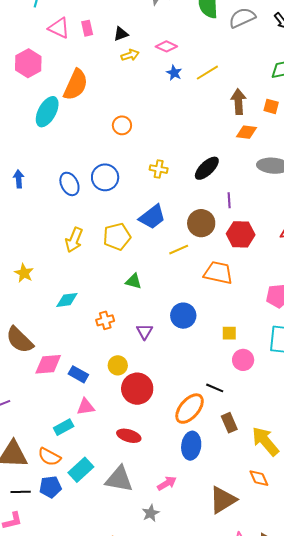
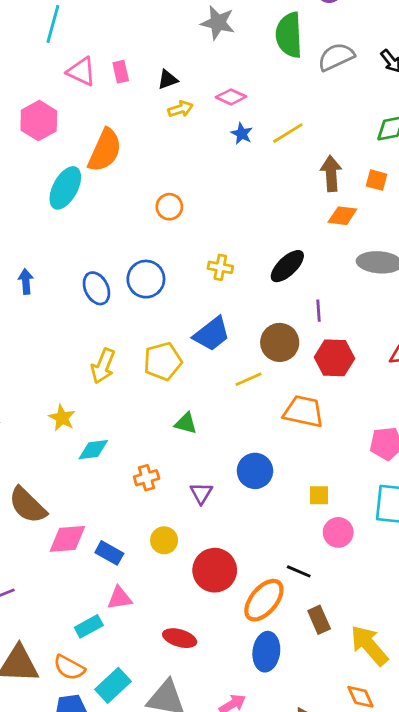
yellow star: (24, 273) -> (62, 418), moved
red circle: (137, 389) -> (215, 570), moved

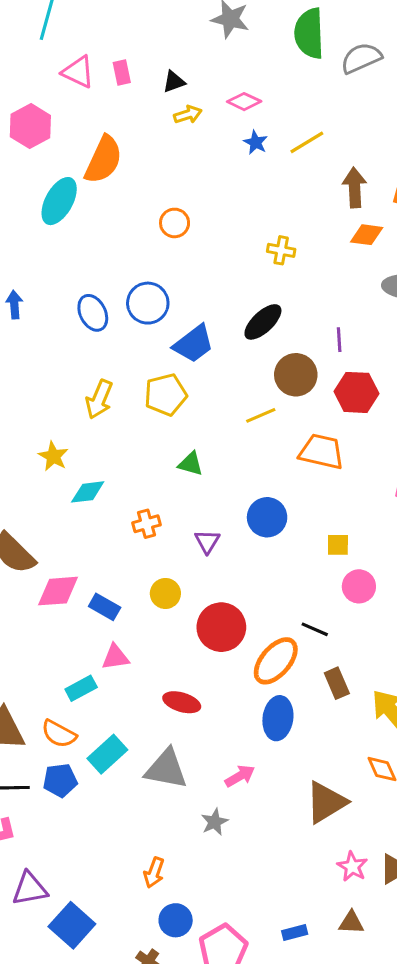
black ellipse: (287, 266) -> (263, 322), moved
yellow cross: (220, 267) -> (281, 250), moved
blue trapezoid: (212, 334) -> (194, 344), moved

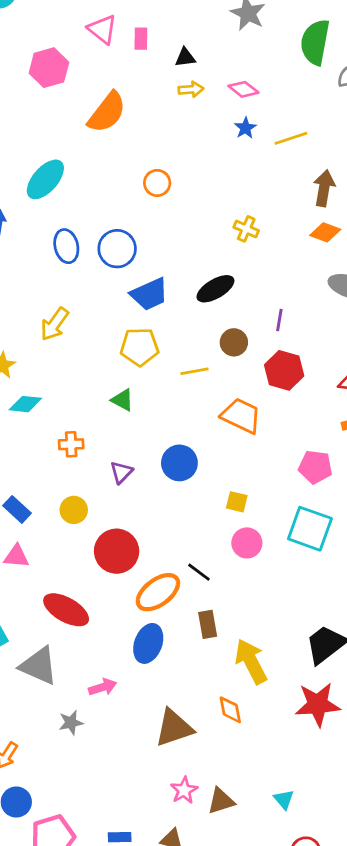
cyan ellipse: (59, 201) -> (45, 179), moved
brown circle: (296, 375) -> (234, 342), size x0.7
yellow pentagon: (166, 395) -> (140, 347), moved
red ellipse: (182, 702) -> (66, 610), size x1.4

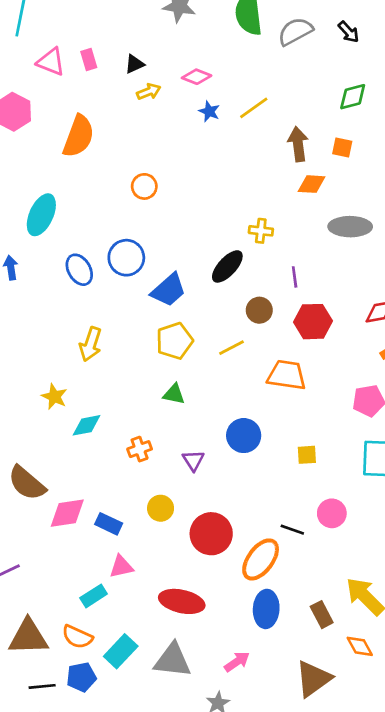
yellow cross: (246, 229) -> (261, 231), moved
pink circle: (247, 543) -> (332, 513), moved
brown rectangle: (208, 624) -> (322, 615), moved

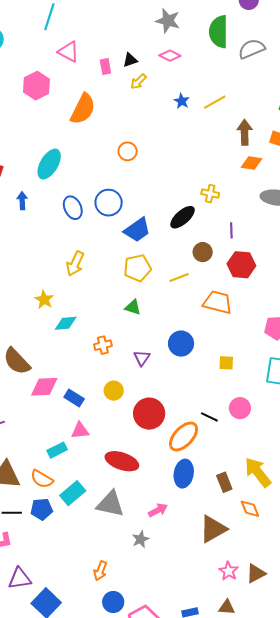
pink rectangle: (89, 60) -> (105, 67), moved
pink diamond: (197, 77) -> (170, 56), moved
yellow arrow: (149, 92) -> (138, 82), turned 150

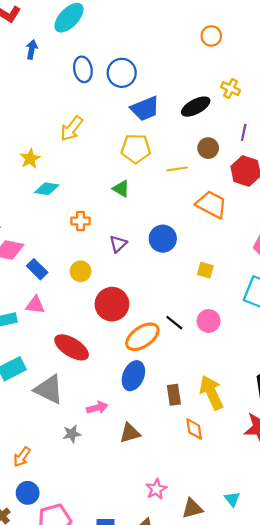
orange circle: (128, 151) -> (211, 36), moved
brown triangle: (213, 529) -> (130, 433), moved, size x0.7
brown triangle: (256, 573) -> (192, 508), moved

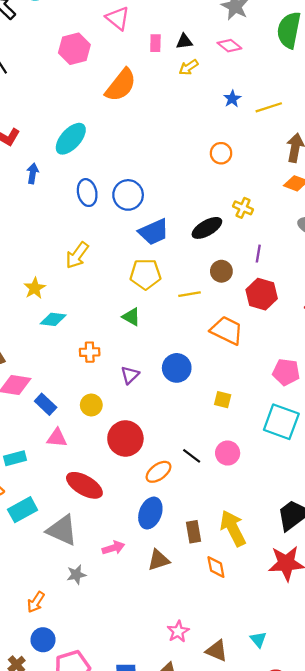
pink triangle: (35, 305) -> (57, 438), moved
orange ellipse: (142, 337) -> (158, 472), size x0.7
brown triangle: (130, 433) -> (159, 560), moved
gray star: (72, 434) -> (76, 575), moved
brown triangle: (192, 508) -> (217, 651), turned 40

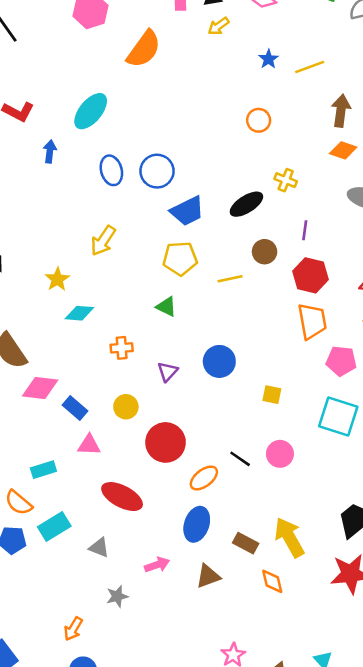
orange trapezoid: (227, 330) -> (312, 321), moved, turned 56
gray triangle: (62, 530) -> (99, 548), size x0.6
brown rectangle: (193, 532) -> (246, 543), turned -50

